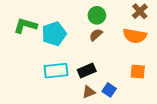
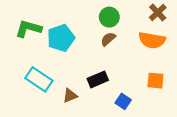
cyan rectangle: (56, 71) -> (39, 79), moved, turned 40
brown triangle: (89, 92) -> (70, 96), moved

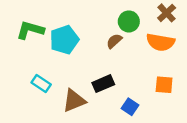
green circle: (109, 17) -> (129, 21), moved
cyan rectangle: (39, 79) -> (41, 84), size x0.7
brown triangle: (70, 96) -> (74, 101), size x1.5

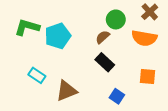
black rectangle: (103, 84) -> (105, 62), moved, turned 66

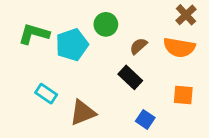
green circle: (116, 19) -> (106, 24), moved
brown semicircle: (103, 37) -> (138, 46), moved

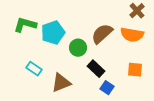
green circle: (106, 24) -> (78, 48), moved
brown semicircle: (138, 46) -> (102, 34), size x1.6
black rectangle: (130, 77) -> (96, 69), moved

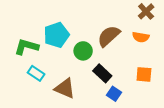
green L-shape: (25, 25) -> (26, 47), moved
orange semicircle: (132, 35) -> (141, 37), size x0.7
brown triangle: (61, 83) -> (65, 88), turned 45

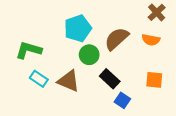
cyan pentagon: (56, 35) -> (78, 28), moved
brown triangle: (65, 88) -> (69, 81), moved

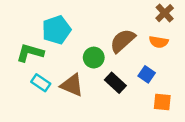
cyan pentagon: (78, 28) -> (56, 30), moved
orange square: (154, 80) -> (162, 102), moved
blue square: (122, 100) -> (147, 74), moved

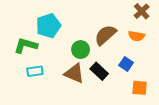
cyan rectangle: (41, 83) -> (35, 71), turned -42
brown triangle: (72, 85) -> (74, 73), moved

